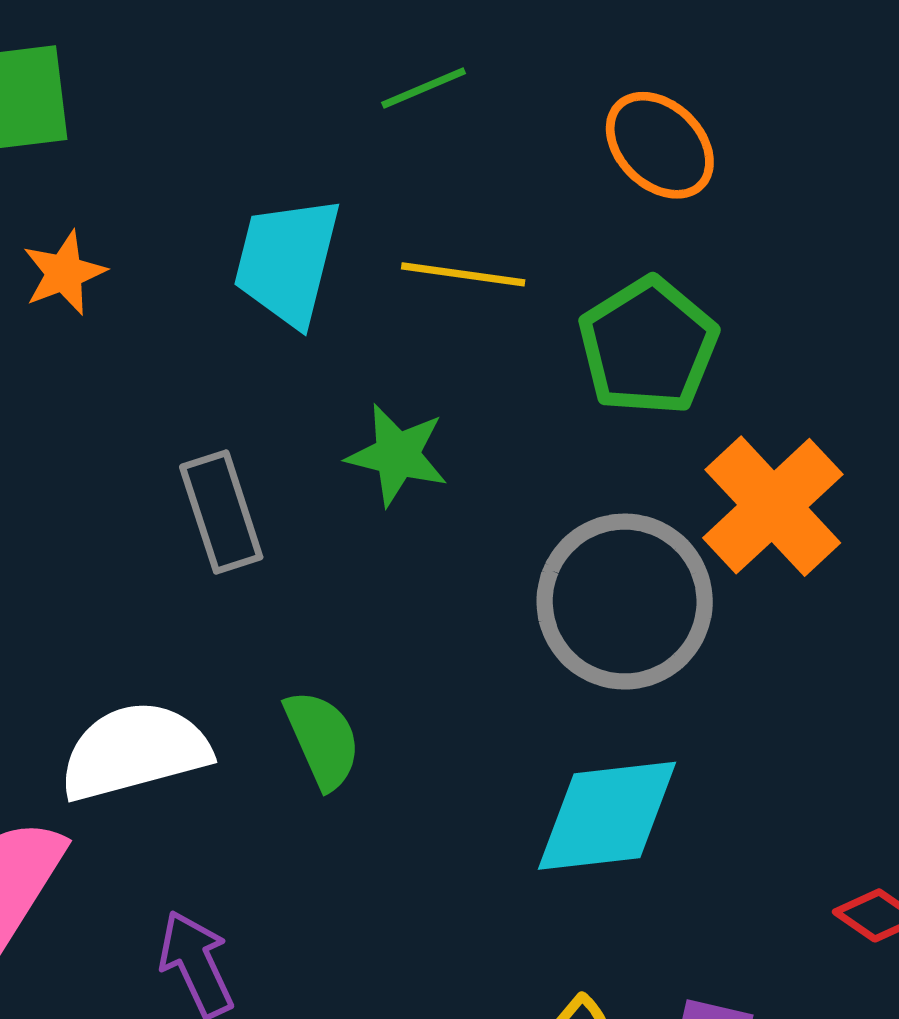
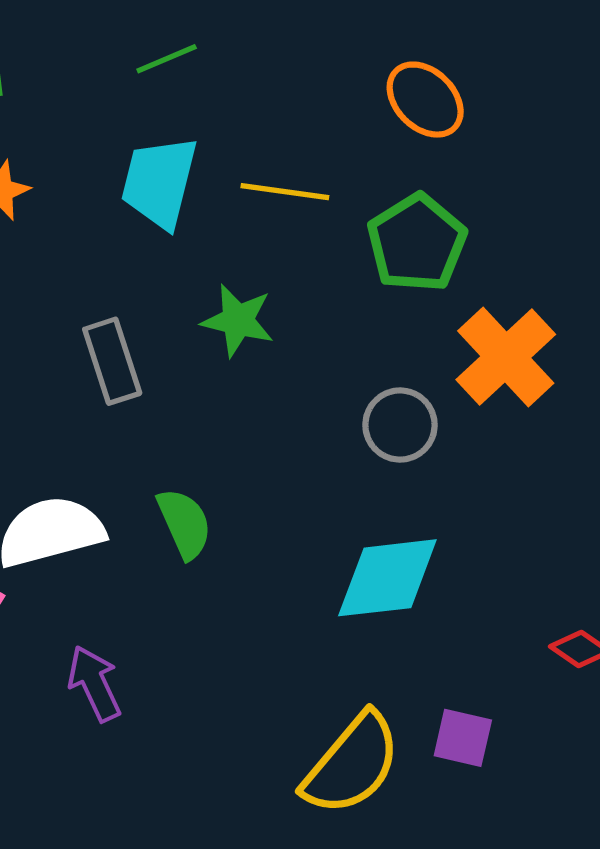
green line: (424, 88) -> (167, 59), moved
gray circle: (625, 602) -> (400, 425), size x0.6

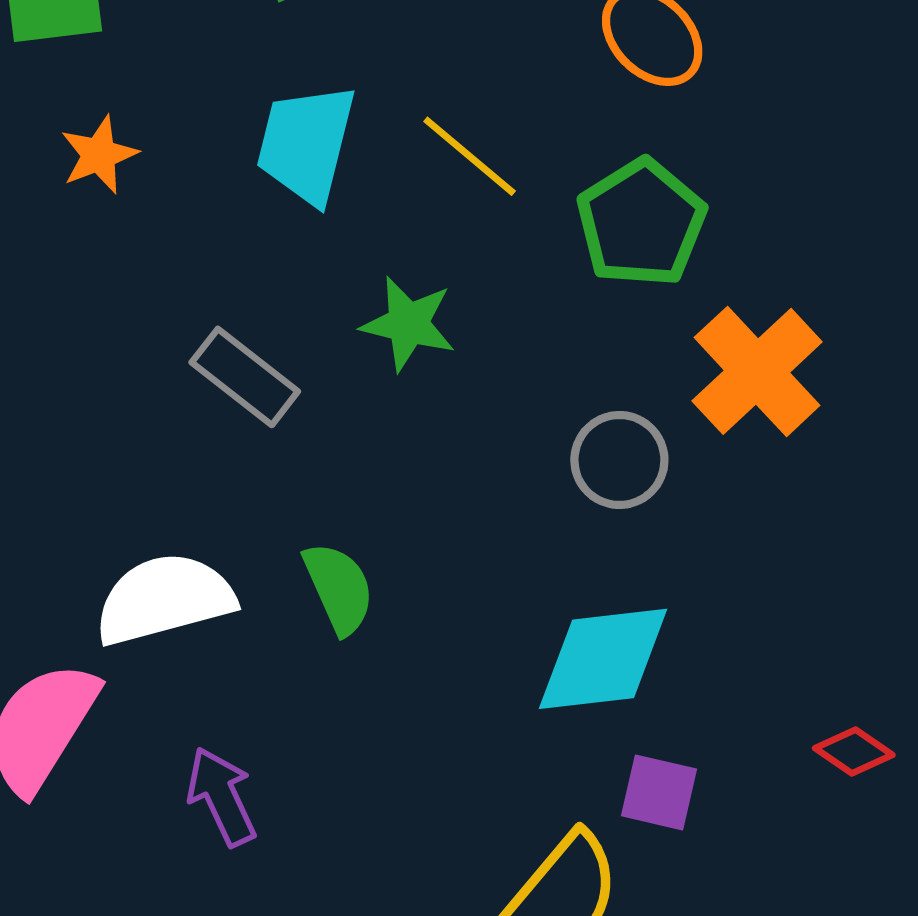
yellow line: (285, 192) -> (470, 156), turned 32
gray rectangle: (112, 361) -> (245, 377), turned -34
purple square: (463, 738) -> (659, 792), moved

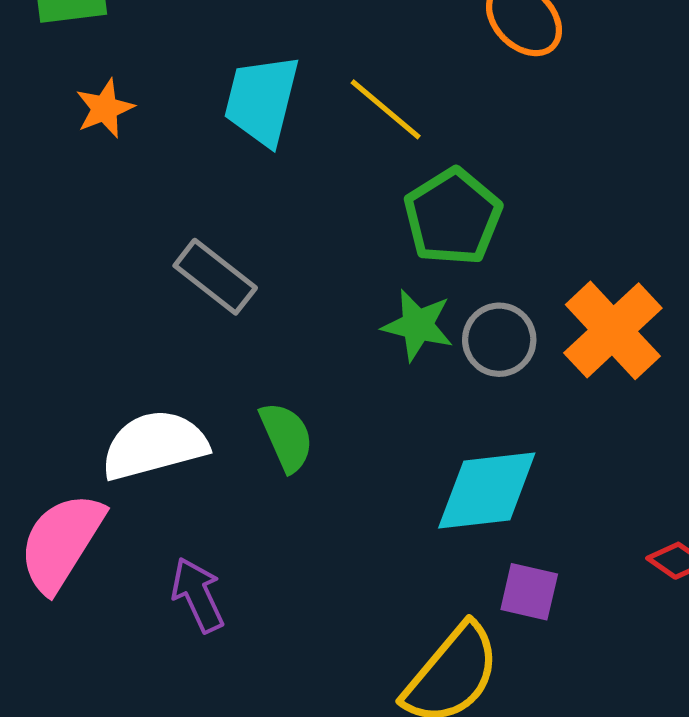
green pentagon: (641, 223) -> (453, 217), moved
green star: (408, 324) -> (418, 325), moved
orange cross: (757, 371) -> (613, 330), moved

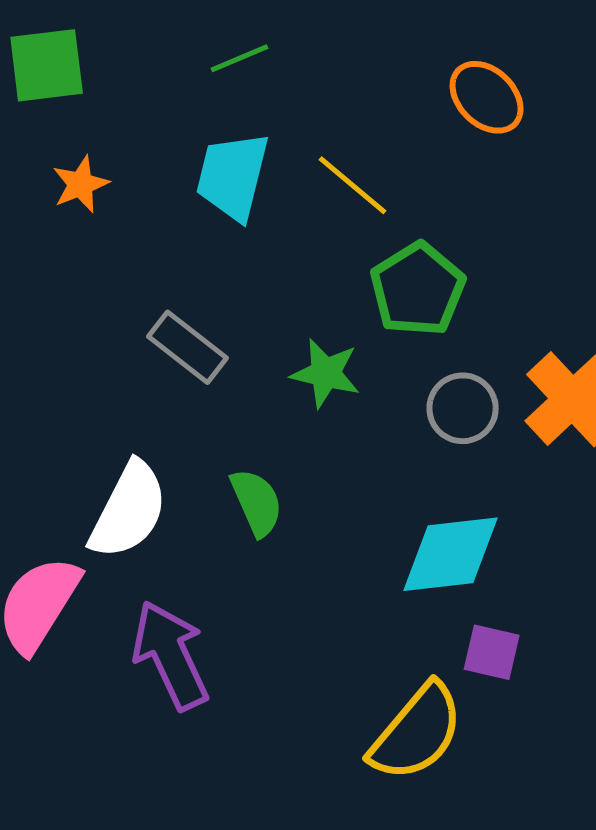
green star: (418, 325) -> (326, 373), moved
white semicircle: (154, 445) -> (129, 510), turned 132
purple arrow: (198, 595) -> (171, 655), size x1.5

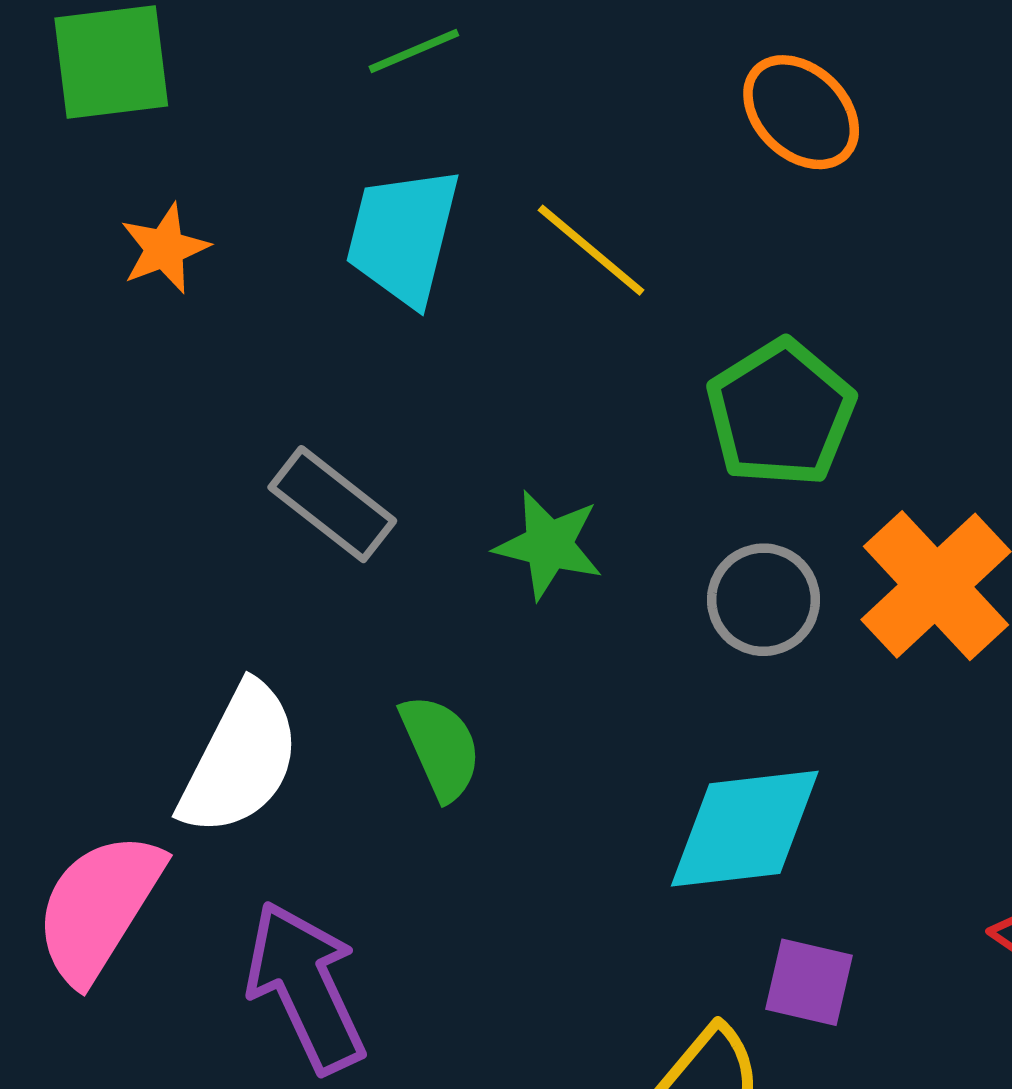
green pentagon: (418, 289) -> (781, 413), moved

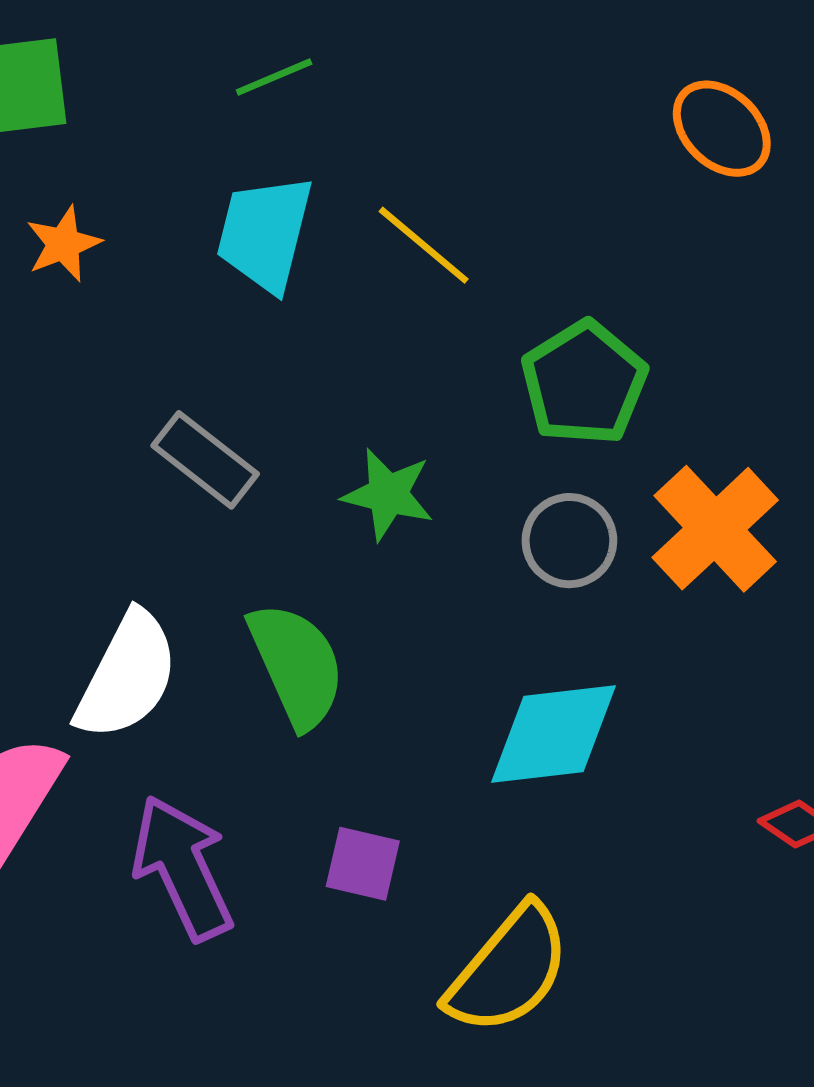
orange ellipse: (801, 112) -> (722, 129), moved
green semicircle: (441, 747) -> (297, 665), size x1.4
purple square: (809, 982) -> (363, 864), moved

